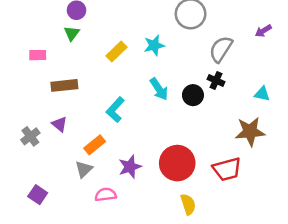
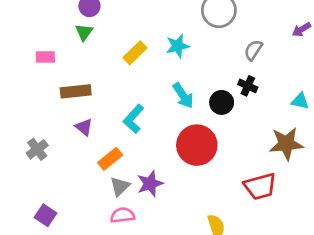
gray semicircle: (221, 49) -> (253, 50), size x0.7
purple triangle: (60, 124) -> (84, 127), moved
red circle: (177, 163) -> (197, 145), moved
gray triangle: (84, 169) -> (120, 186), moved

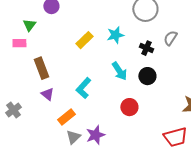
green triangle: (84, 32) -> (29, 25), moved
black cross: (248, 86) -> (146, 48), moved
brown rectangle: (76, 91) -> (41, 68), turned 75
red circle: (197, 145) -> (129, 107), size x0.6

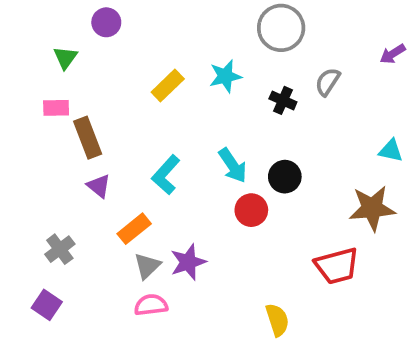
pink rectangle: (19, 43) -> (56, 108), moved
cyan arrow: (119, 71) -> (233, 165), moved
black circle: (147, 76) -> (285, 177), moved
gray cross: (13, 110) -> (60, 249), moved

